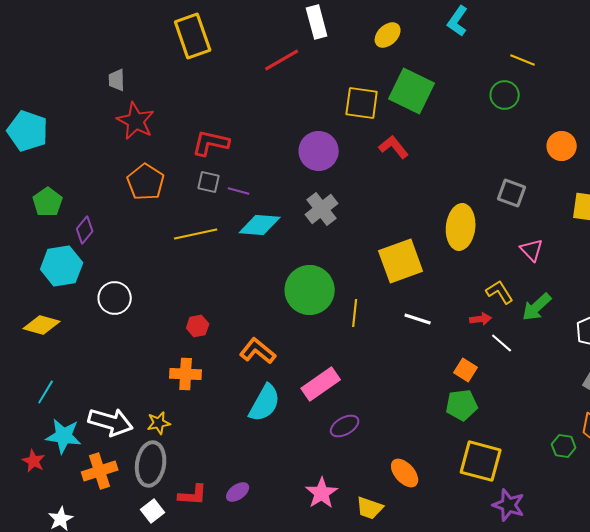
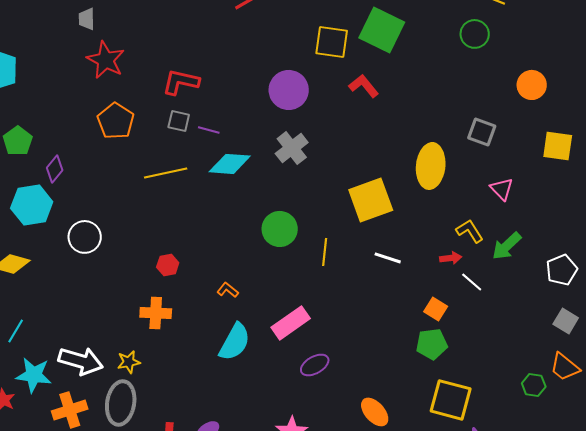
green circle: (310, 290) -> (280, 229), size x0.7
orange L-shape: (258, 351) -> (228, 290), size x0.6

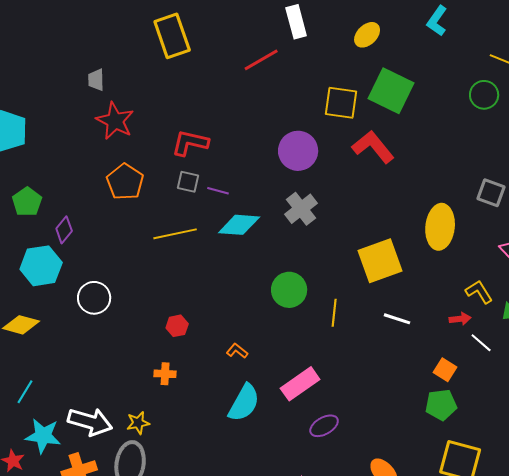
red L-shape: (364, 86) -> (373, 147), size x1.4
orange cross: (156, 313) -> (165, 374), size x0.7

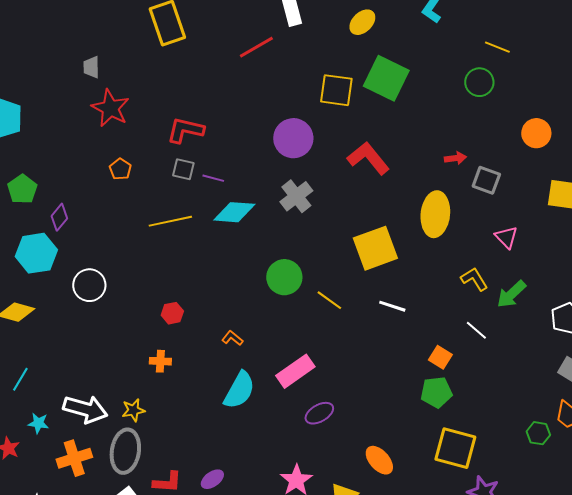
red L-shape: (373, 147) -> (368, 158), moved
orange pentagon: (125, 182) -> (120, 169), size x0.6
yellow line: (334, 313) -> (329, 300), turned -60
red arrow: (460, 319) -> (455, 158), moved
cyan star: (43, 436) -> (38, 423), size x0.6

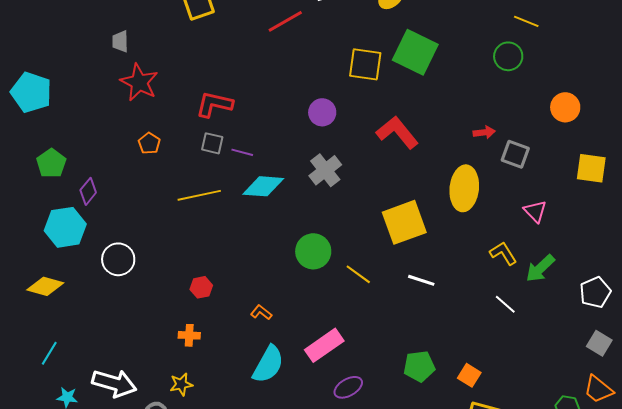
purple circle: (293, 138) -> (322, 112), size x0.7
orange square: (440, 357) -> (469, 375), moved
green pentagon: (436, 392) -> (419, 366), moved
yellow star: (133, 410) -> (181, 384), moved

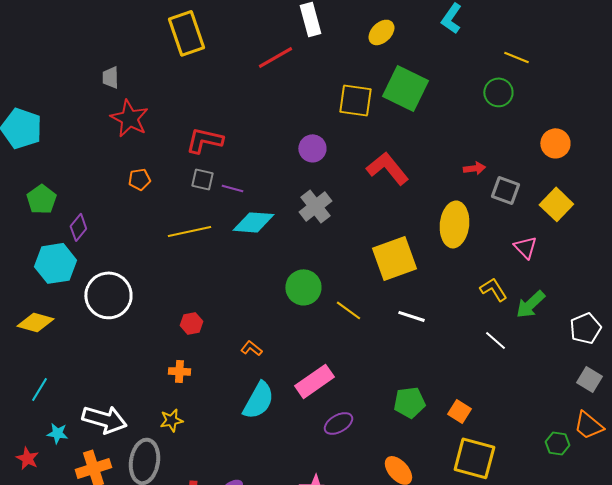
orange pentagon: (149, 143) -> (139, 179), turned 30
yellow square: (591, 168) -> (556, 204), moved, turned 36
white circle: (118, 259) -> (108, 295), size x1.4

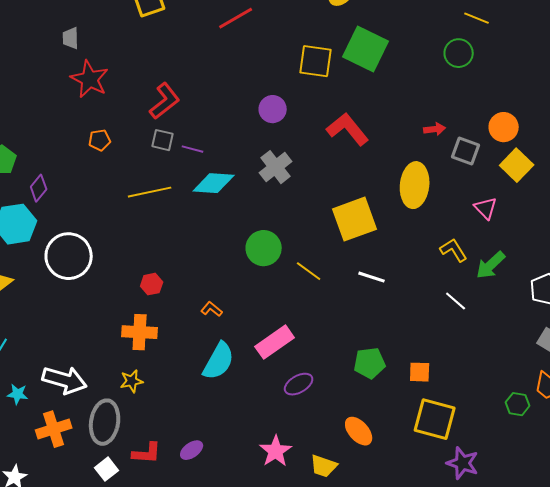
red L-shape: (204, 140) -> (165, 101), turned 129
orange circle: (555, 143) -> (504, 127), moved
orange cross: (179, 371) -> (140, 332), size x1.6
orange square: (459, 411) -> (420, 372), turned -30

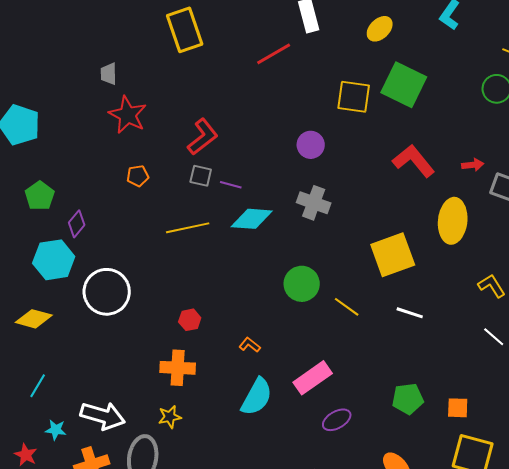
red L-shape: (348, 129) -> (414, 161), moved
gray cross: (276, 167) -> (314, 203), turned -32

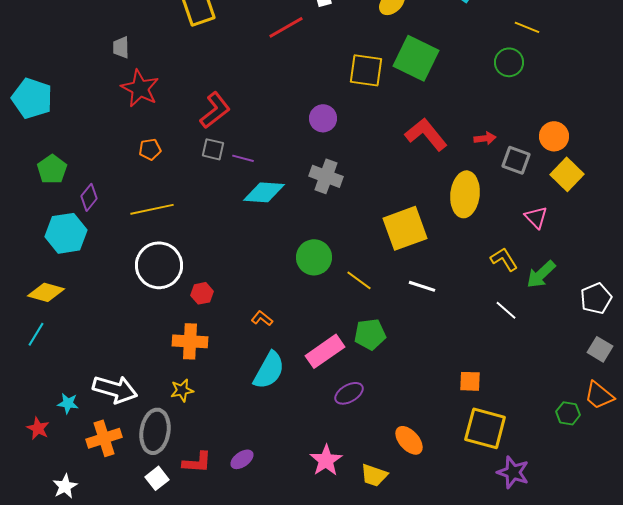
yellow line: (188, 228) -> (152, 209), moved
white circle: (107, 292) -> (159, 265), moved
cyan line: (38, 386) -> (36, 334), moved
green pentagon: (408, 399) -> (370, 334), moved

